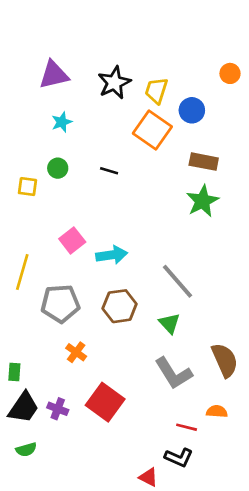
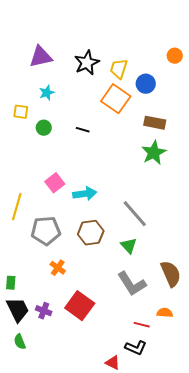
yellow square: (27, 187) -> (21, 112), moved
black trapezoid: (24, 407) -> (18, 310), turned -60
green semicircle: (26, 450) -> (20, 342), turned 84

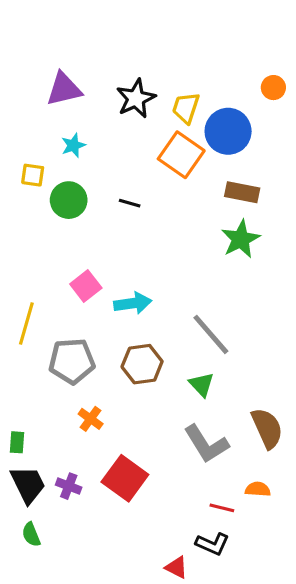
blue circle: (146, 84) -> (228, 131), size x1.5
green circle: (44, 128) -> (69, 200), size x1.5

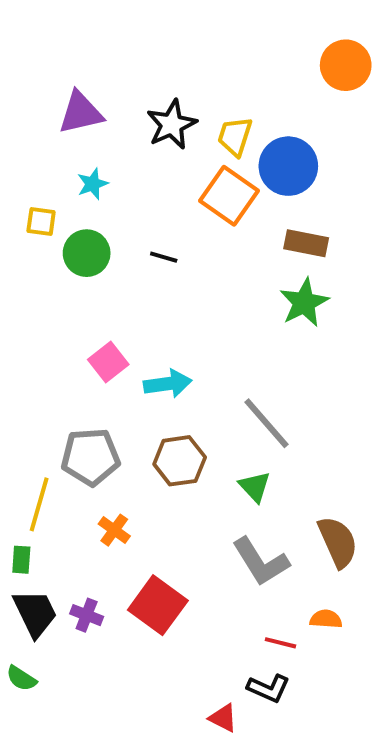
orange circle: (273, 88) -> (346, 65), moved, size x1.6
yellow line: (26, 324) -> (39, 504), moved
green semicircle: (31, 535) -> (21, 678), moved, turned -35

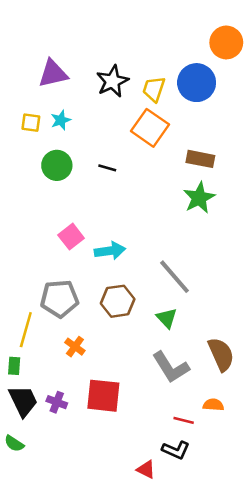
blue circle: (288, 166) -> (197, 83), moved
yellow square: (41, 221) -> (31, 123), moved
red square: (158, 605) -> (103, 396), turned -30

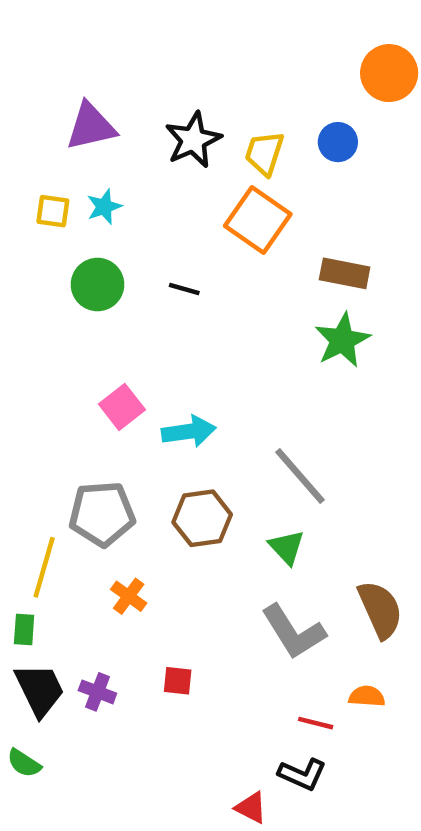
blue circle: (197, 83) -> (338, 142), size x0.6
red square: (103, 396) -> (178, 681), size x0.5

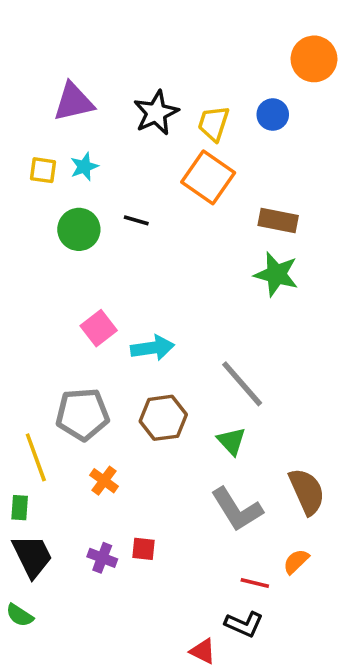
black line: (184, 289) -> (136, 220), moved
green star: (342, 340) -> (276, 274), turned -30
yellow line: (44, 567) -> (36, 457), turned -36
purple cross: (97, 692) -> (102, 558), moved
orange semicircle: (367, 696) -> (296, 561), turned -48

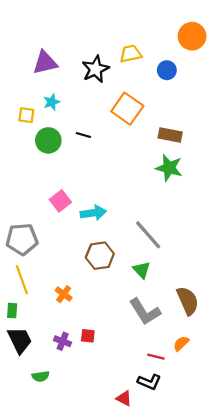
yellow trapezoid: (213, 124) -> (131, 54), moved, turned 60
yellow square: (43, 170) -> (26, 115), moved
gray pentagon: (82, 414) -> (22, 239), moved
green semicircle: (20, 615) -> (41, 376), moved, turned -42

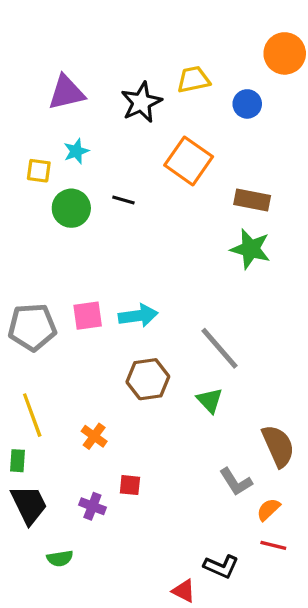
pink square: (60, 201) -> (88, 316), moved, turned 30
gray pentagon: (22, 239) -> (32, 327), moved
gray L-shape: (145, 312) -> (236, 482), moved, size x0.7
red square: (88, 336) -> (130, 485), moved
red line: (156, 357) -> (273, 545), moved

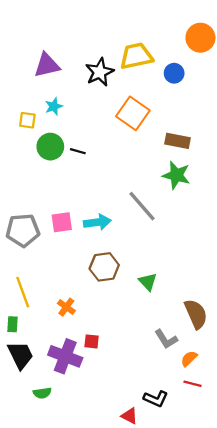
yellow trapezoid: (193, 80) -> (136, 56), size x1.4
black line: (123, 200) -> (78, 151), moved
gray line: (220, 348) -> (142, 206), moved
purple cross: (92, 506) -> (65, 356), size x1.8

